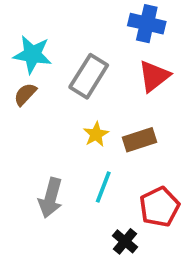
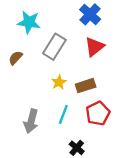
blue cross: (147, 24) -> (90, 14), turned 30
cyan star: (32, 54) -> (29, 22), moved
red pentagon: (159, 207) -> (98, 113), moved

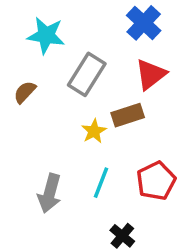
brown rectangle: (86, 86) -> (128, 115), moved

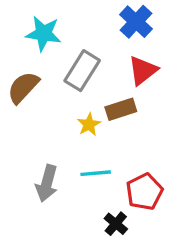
brown semicircle: (25, 92) -> (23, 87), size x1.5
red pentagon: (156, 181) -> (144, 192), moved
cyan line: (101, 183) -> (96, 173), turned 64

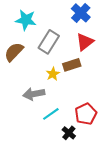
cyan line: (96, 173) -> (51, 114), moved, turned -30
gray arrow: (47, 183) -> (34, 94), moved, turned 65

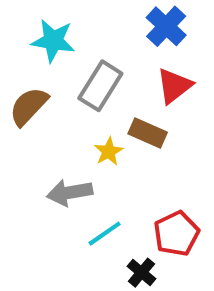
brown rectangle: (72, 65) -> (148, 133), turned 42

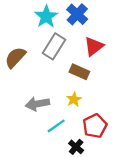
blue cross: (166, 26) -> (77, 14), moved
cyan star: (53, 41) -> (46, 17), moved, turned 30
yellow star: (109, 151) -> (74, 99), moved

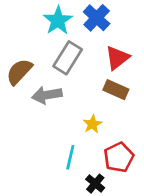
brown rectangle: (79, 72) -> (116, 90), moved
gray arrow: (37, 104) -> (47, 95), moved
cyan line: (56, 126) -> (70, 157), turned -42

